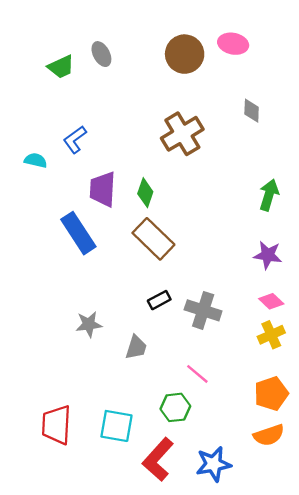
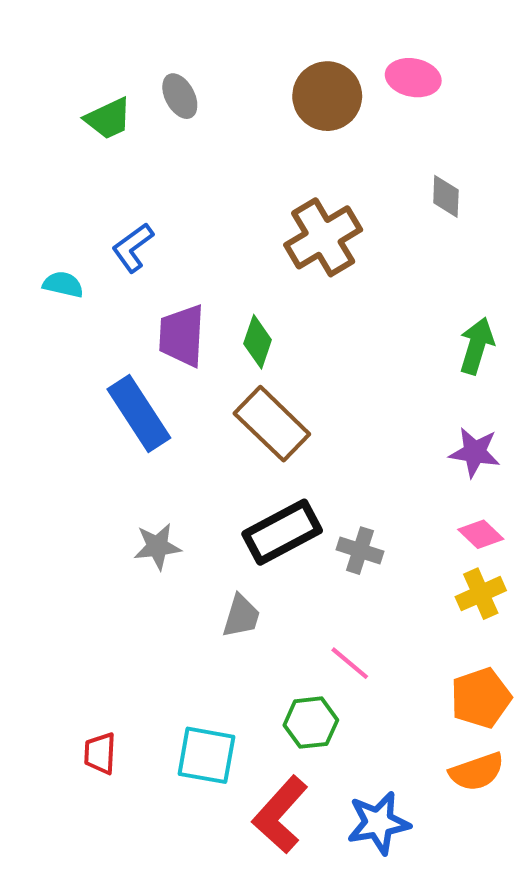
black rectangle: (159, 300) -> (282, 532), size x1.8
gray cross: (203, 310) -> (360, 551), size x0.7
gray star: (89, 324) -> (157, 546), moved
red trapezoid: (56, 425) -> (100, 753), size x0.6

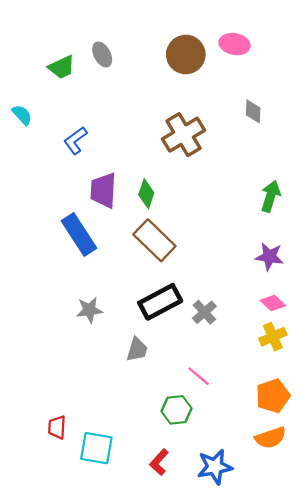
cyan semicircle: (63, 284) -> (22, 115), moved, turned 35
gray cross: (360, 551) -> (204, 312), turned 30
cyan square: (206, 755) -> (96, 448), moved
red L-shape: (280, 815) -> (159, 462), size x0.6

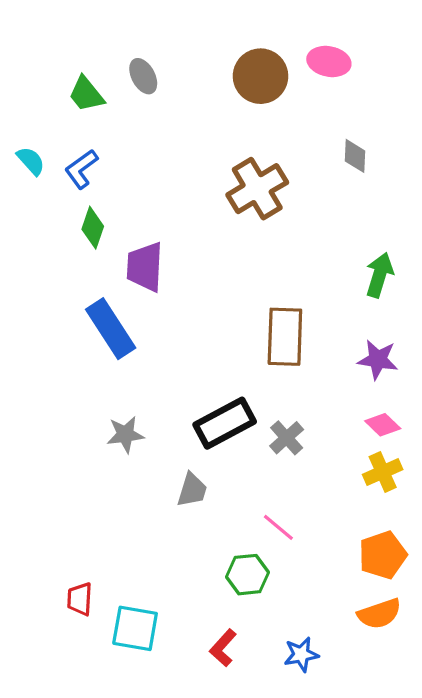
green trapezoid: (62, 67) -> (86, 94), turned 76
blue L-shape: (75, 140) -> (81, 169), moved
green diamond: (146, 194) -> (93, 228), moved
brown rectangle: (154, 240) -> (285, 337), moved, turned 48
blue star: (215, 467) -> (301, 654), size x0.7

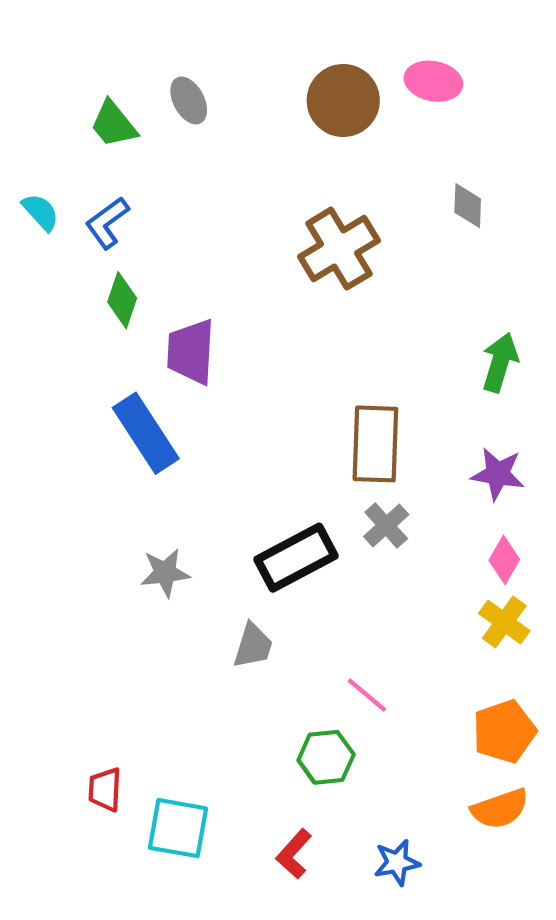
pink diamond: (383, 425) -> (504, 560), turned 76
gray cross: (287, 438) -> (386, 525), moved
yellow cross: (383, 472) -> (504, 622), turned -30

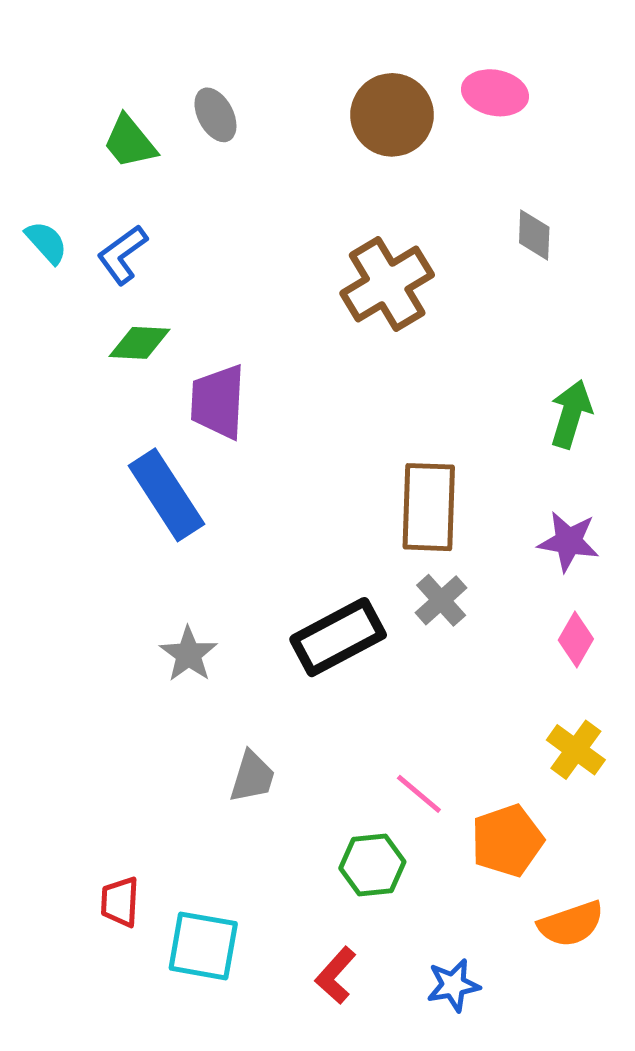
green diamond: (122, 300) -> (139, 343), turned 74
gray star: (165, 573) -> (189, 654), turned -30
yellow cross: (504, 622) -> (576, 750), moved
gray trapezoid: (253, 646) -> (252, 777), moved
orange pentagon: (504, 732) -> (507, 841), moved

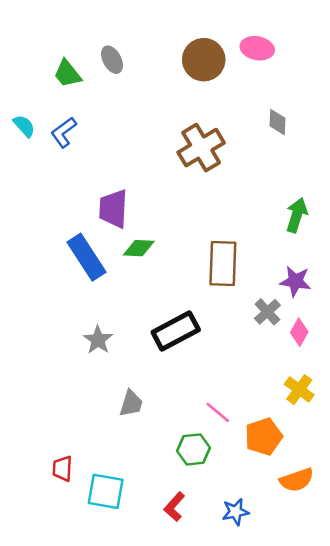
green diamond: (139, 343) -> (139, 248), moved
gray cross: (441, 600) -> (267, 312), moved

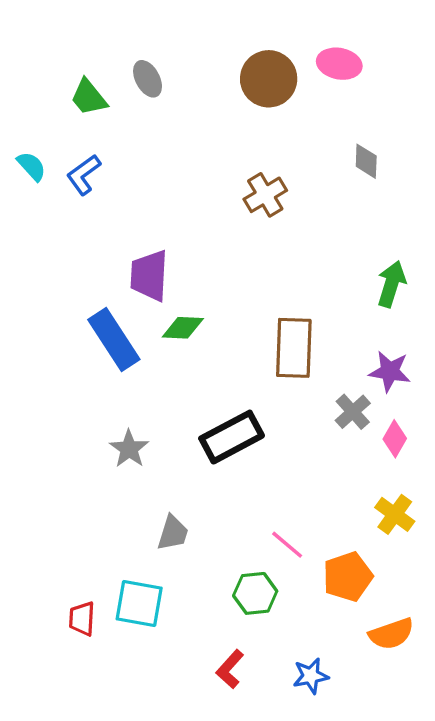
brown cross: (201, 148) -> (265, 195), size x0.7
cyan square: (106, 491) -> (139, 604), moved

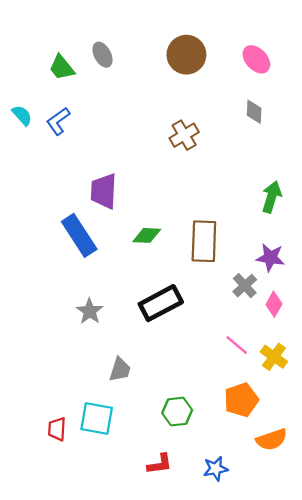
pink ellipse: (339, 64) -> (256, 59), moved, turned 36
green diamond: (183, 328) -> (147, 235), moved
pink line: (287, 545) -> (237, 345), moved
red L-shape: (230, 669) -> (160, 464), turned -140

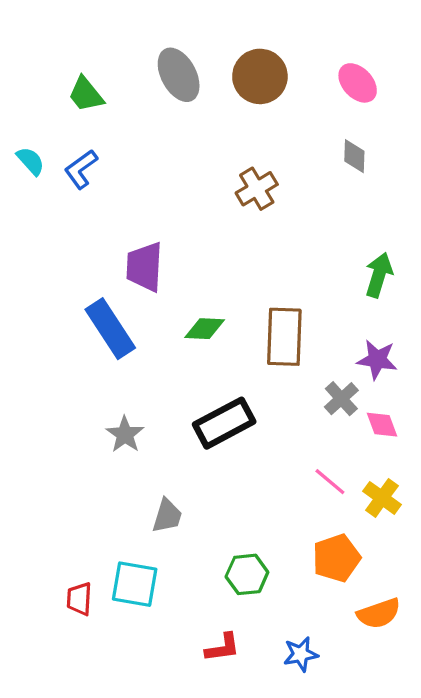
gray ellipse: (102, 55) -> (179, 75), moved, size x1.5
pink diamond: (274, 304) -> (382, 425), turned -50

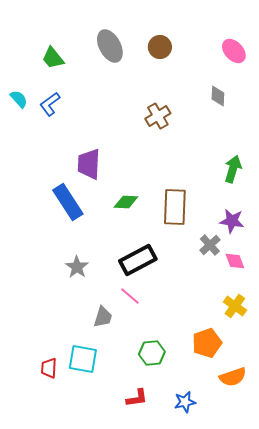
brown circle: (260, 76) -> (160, 47), size x0.7
pink ellipse: (358, 83) -> (234, 51), moved
pink line: (330, 482) -> (130, 296), moved

